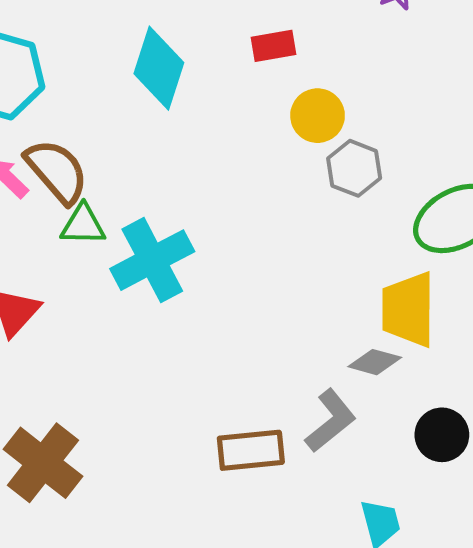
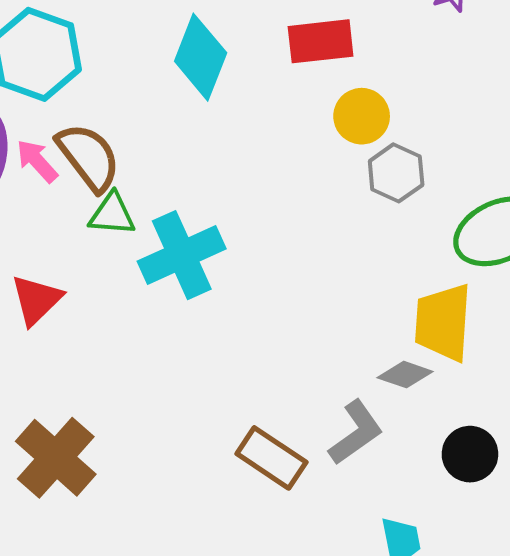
red rectangle: (274, 46) -> (321, 41), size x1.4
brown rectangle: (251, 450) -> (271, 458), turned 36

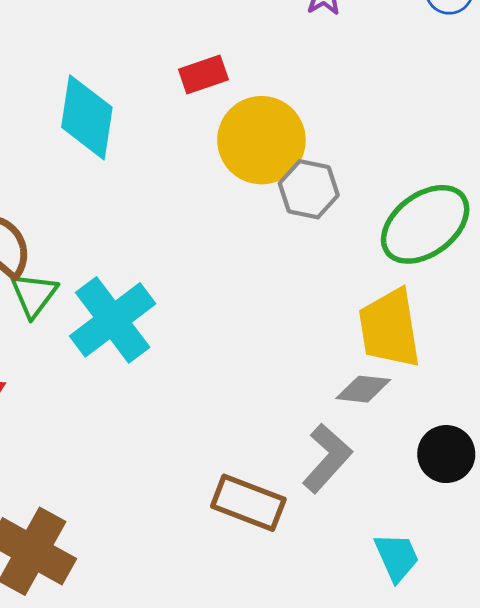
red rectangle: (321, 41) -> (203, 74), size x0.7
yellow circle: (362, 116) -> (261, 140), size x1.5
green triangle: (112, 214) -> (34, 295), turned -45

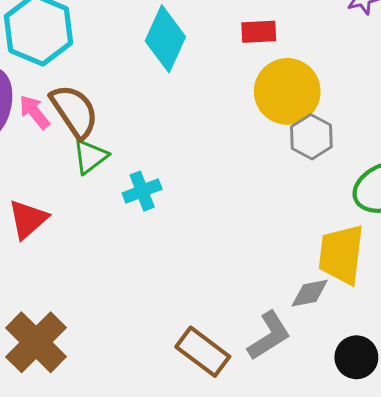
cyan cross: (113, 320) -> (142, 191), size x0.6
gray diamond: (363, 389) -> (310, 293), turned -33

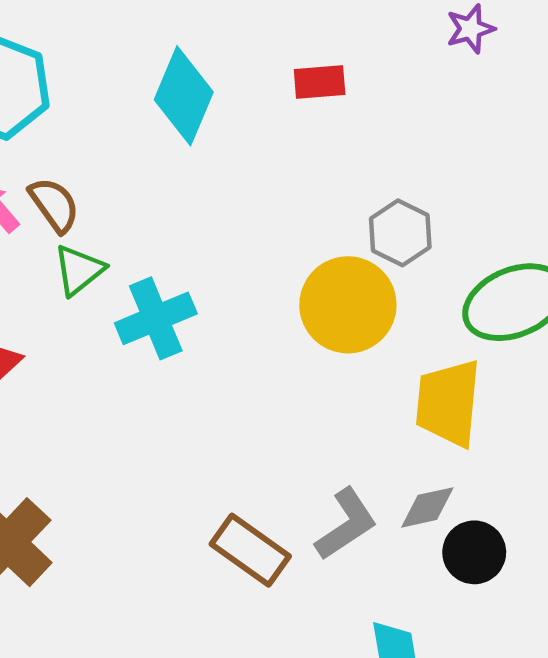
yellow circle: (287, 91) -> (348, 305), moved
brown semicircle: (74, 111) -> (54, 205), size x0.7
cyan cross: (142, 191) -> (156, 318), size x1.4
gray diamond: (310, 293) -> (427, 507), moved

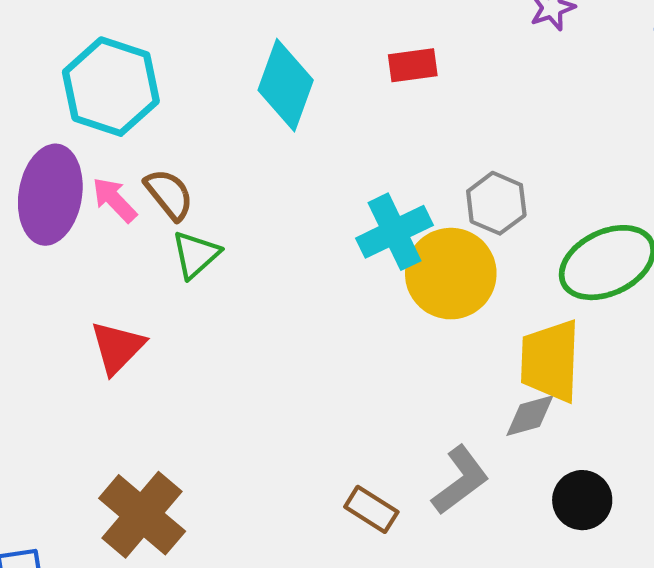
cyan cross: (156, 318) -> (395, 232), moved
gray diamond: (427, 507) -> (530, 416), moved
brown rectangle: (250, 550) -> (371, 509), size x0.7

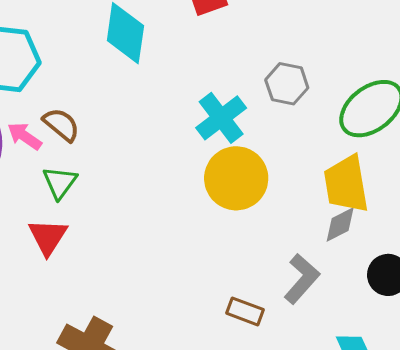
green triangle: (196, 255) -> (60, 182), moved
yellow circle: (451, 274) -> (236, 178), moved

